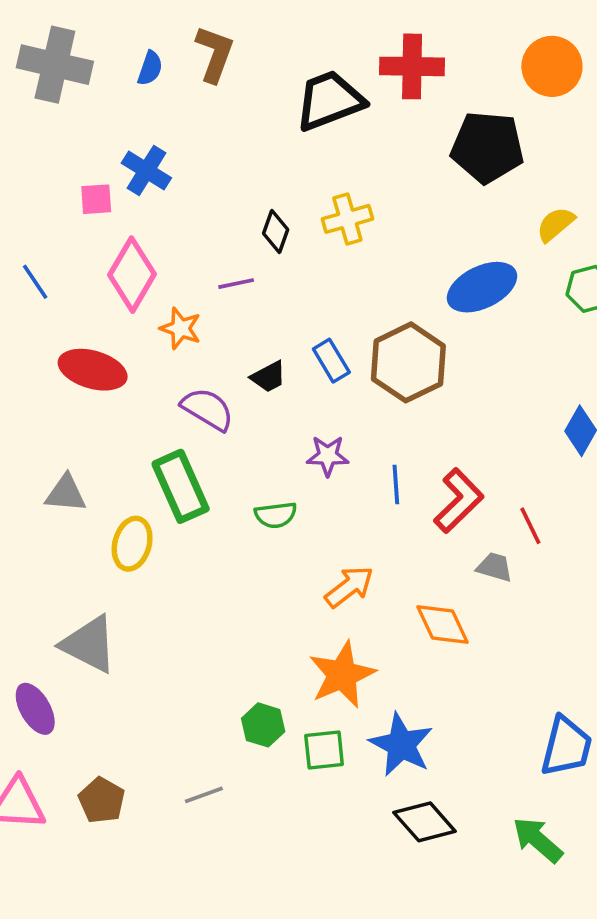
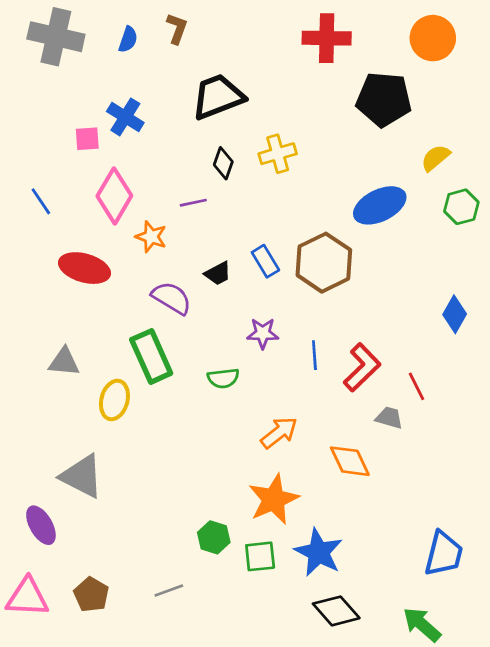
brown L-shape: (215, 54) -> (177, 29), size x0.7
black trapezoid: (329, 100) -> (218, 97), moved

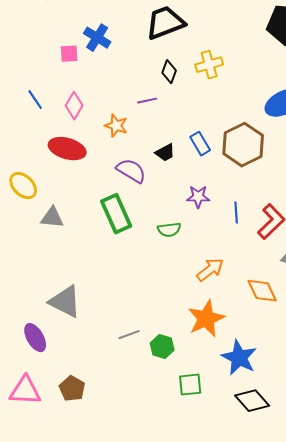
pink diamond: (114, 196) -> (74, 106), moved, size x0.7
yellow ellipse: (114, 400) -> (23, 186), moved, turned -60
green square: (260, 556) -> (190, 385), moved
gray line: (169, 590) -> (129, 335), moved

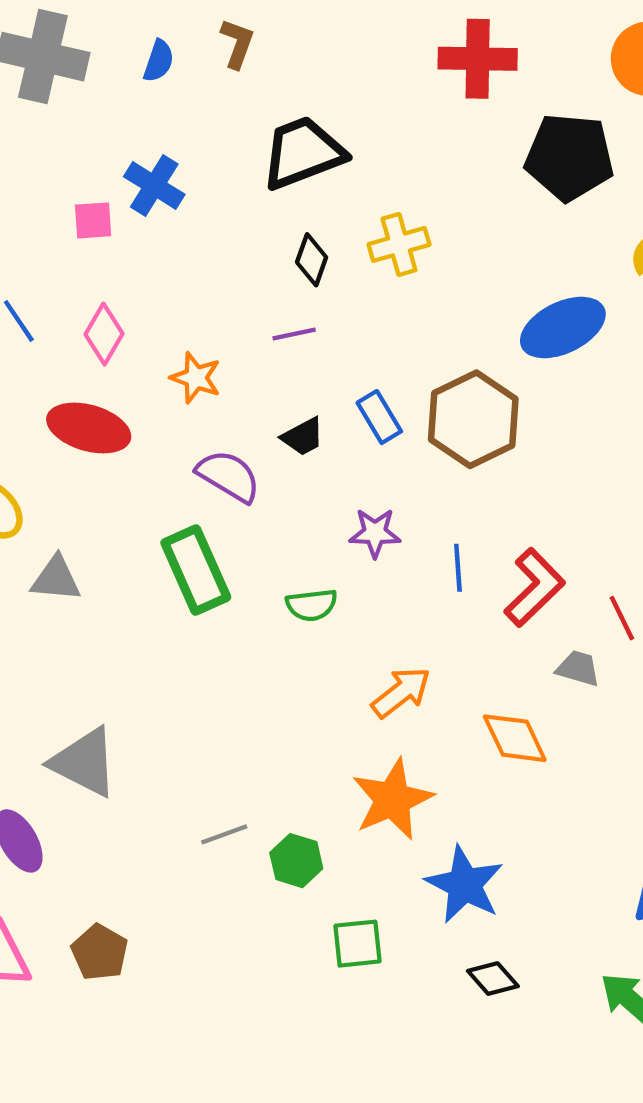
purple line: (147, 101) -> (294, 334), moved
black diamond: (252, 401) -> (493, 979), size x0.7

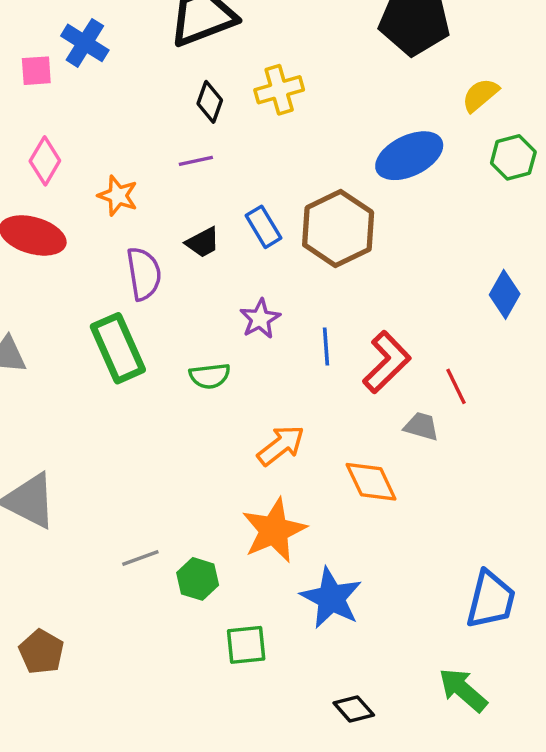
purple semicircle: (229, 476) -> (144, 274), turned 50
purple star: (375, 533) -> (260, 319), turned -30
black diamond: (493, 979) -> (354, 709), moved

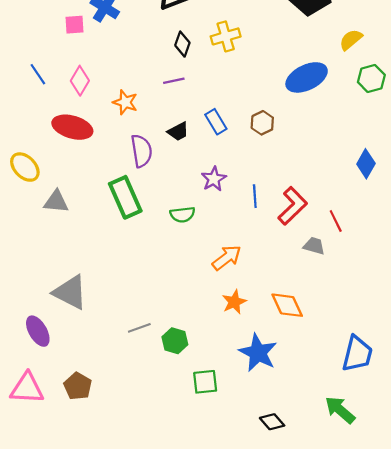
brown hexagon: (338, 229) -> (262, 123), size x0.5
orange diamond: (371, 482) -> (287, 305), moved
orange star: (274, 530) -> (234, 302), moved, size x0.6

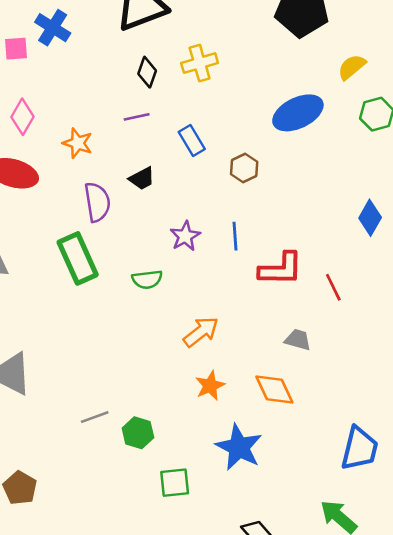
blue rectangle: (216, 122) -> (192, 140), moved
blue line: (255, 196) -> (235, 236), moved
red L-shape: (293, 206) -> (281, 269), turned 45
gray trapezoid: (314, 246) -> (298, 340), moved

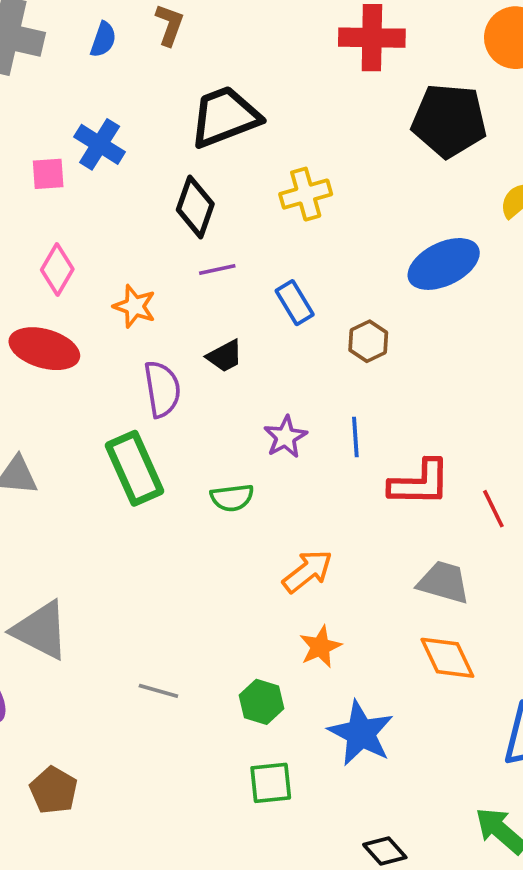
black diamond: (147, 72) -> (195, 207), moved, size x1.4
gray trapezoid: (298, 340) -> (444, 582), size x1.4
orange diamond: (274, 390) -> (447, 658), moved
gray line: (95, 417) -> (158, 691), turned 36
green hexagon: (138, 433) -> (262, 702), moved

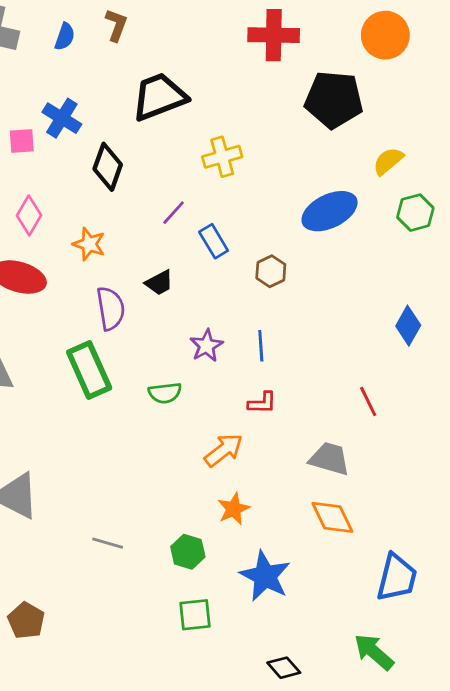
black diamond: (195, 207) -> (108, 167), moved
purple line: (217, 270) -> (174, 213), moved, turned -36
red L-shape: (420, 483) -> (262, 403), moved, size x0.6

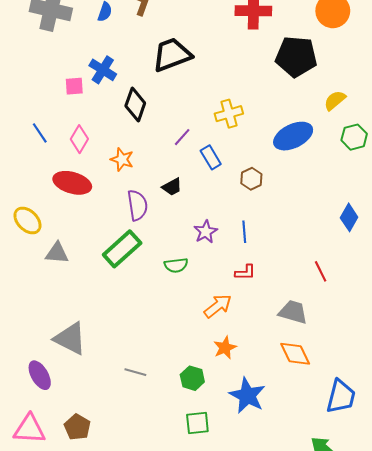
yellow cross: (222, 157) -> (229, 114), moved
green rectangle: (89, 370) -> (122, 249), turned 72

